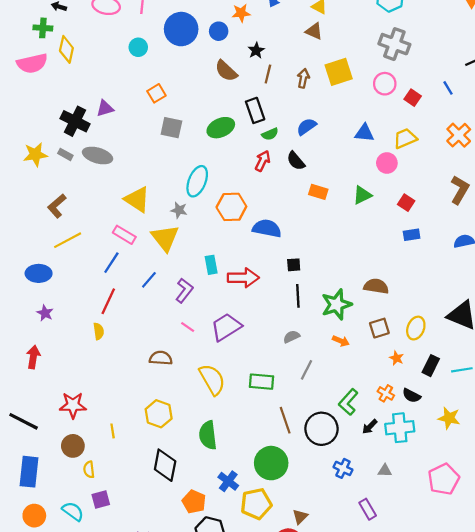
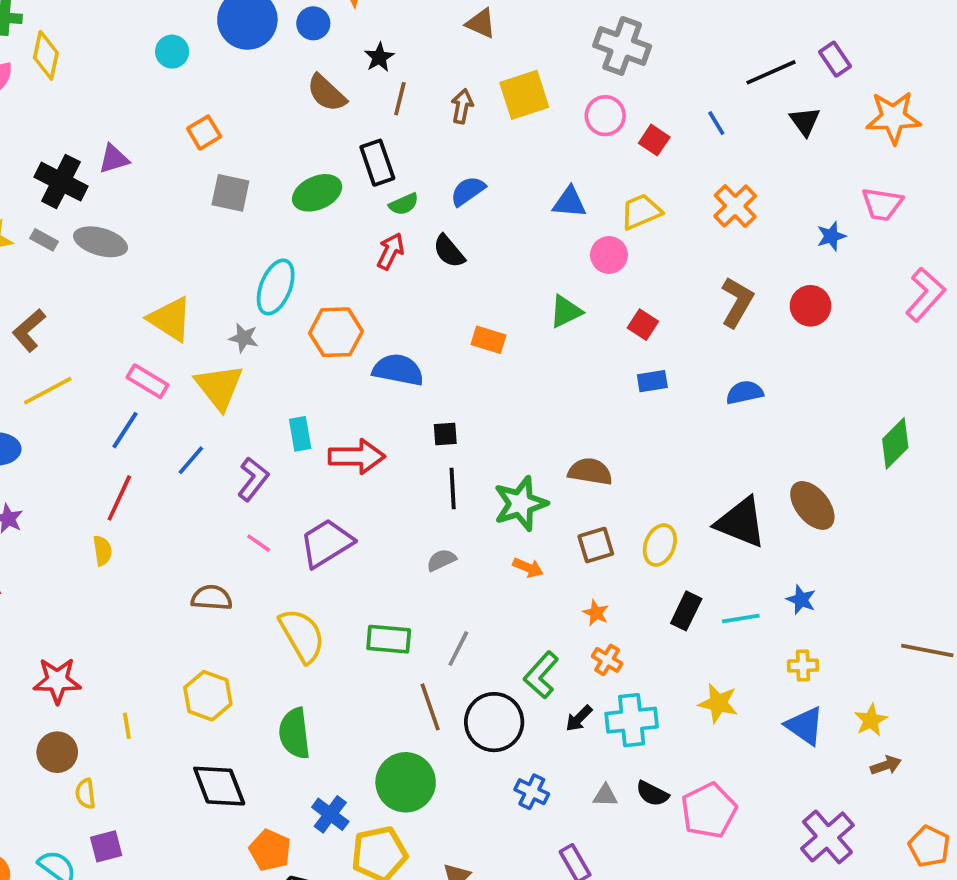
orange rectangle: (318, 192) -> (488, 340), moved
orange star: (397, 358) -> (596, 613), moved
gray line: (307, 370) -> (458, 649), moved
black semicircle: (412, 396) -> (652, 794), moved
black diamond: (165, 465) -> (219, 786), turned -32

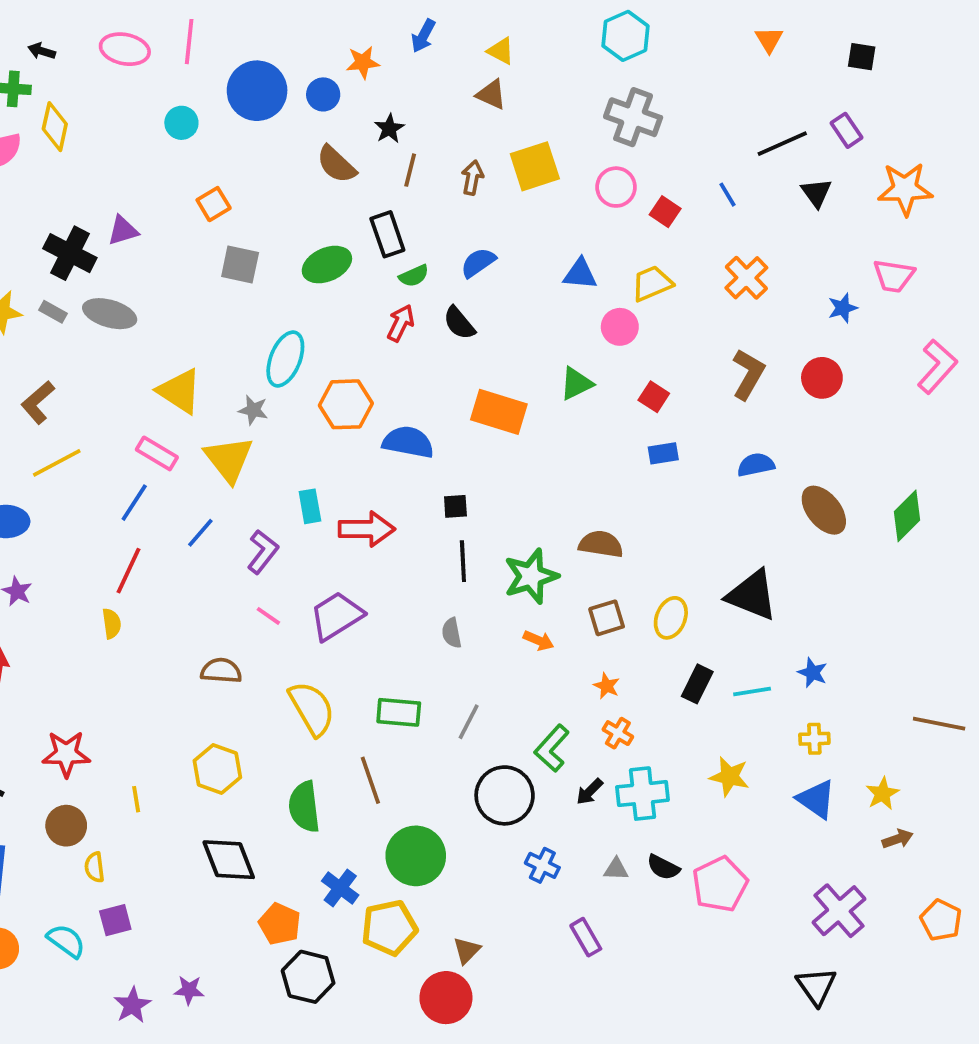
orange rectangle: (488, 340) -> (499, 412), size x1.6
brown ellipse: (812, 505) -> (824, 510), moved
gray semicircle: (441, 560) -> (452, 633), turned -76
brown line: (430, 707) -> (370, 780), moved

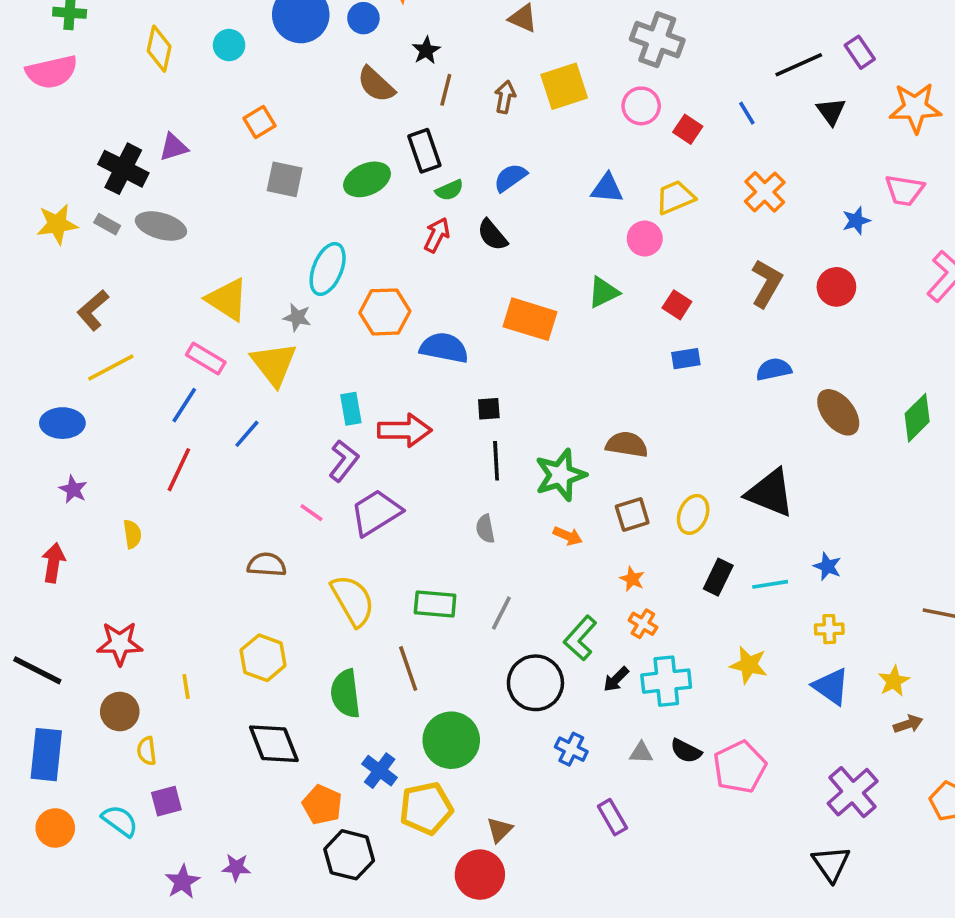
yellow diamond: (55, 127) -> (159, 49), moved
purple L-shape: (263, 552) -> (344, 461), moved
yellow semicircle: (112, 623) -> (132, 534), moved

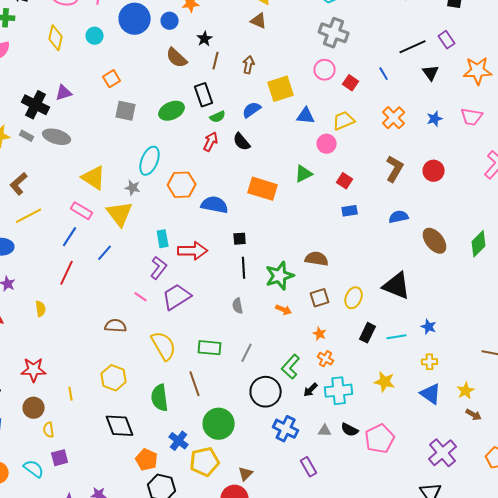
yellow square: (564, 86) -> (281, 89), moved
blue star: (856, 221) -> (435, 119), moved
brown arrow: (908, 724) -> (474, 415), turned 49
blue cross: (571, 749) -> (286, 429), size x1.4

